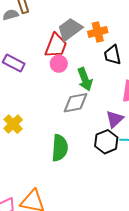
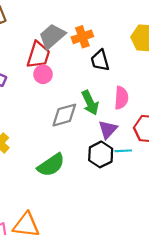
green arrow: (85, 79) -> (90, 103), moved
green semicircle: (60, 148) -> (51, 165), turned 56

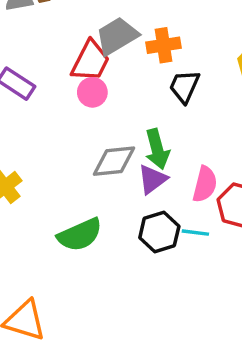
black trapezoid: (100, 60) -> (184, 86), turned 30
pink semicircle: (121, 98) -> (205, 184), moved
purple triangle: (108, 129) -> (152, 179), moved

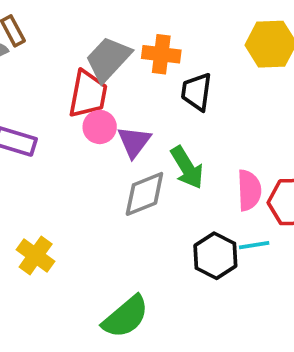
orange cross: (163, 45) -> (161, 54), turned 32
purple triangle: (152, 179) -> (134, 142), moved
green semicircle: (80, 235) -> (126, 317), moved

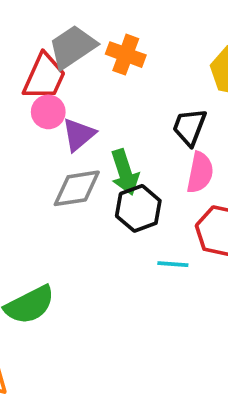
black trapezoid: (197, 92) -> (189, 127), moved
pink semicircle: (249, 190) -> (200, 173), moved
black hexagon: (215, 256) -> (138, 208), moved

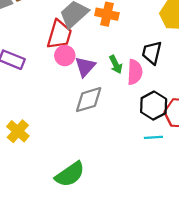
green arrow: (125, 172) -> (116, 64), moved, size x0.7
pink semicircle: (200, 173) -> (135, 72), moved
black hexagon: (138, 208) -> (154, 106), moved

